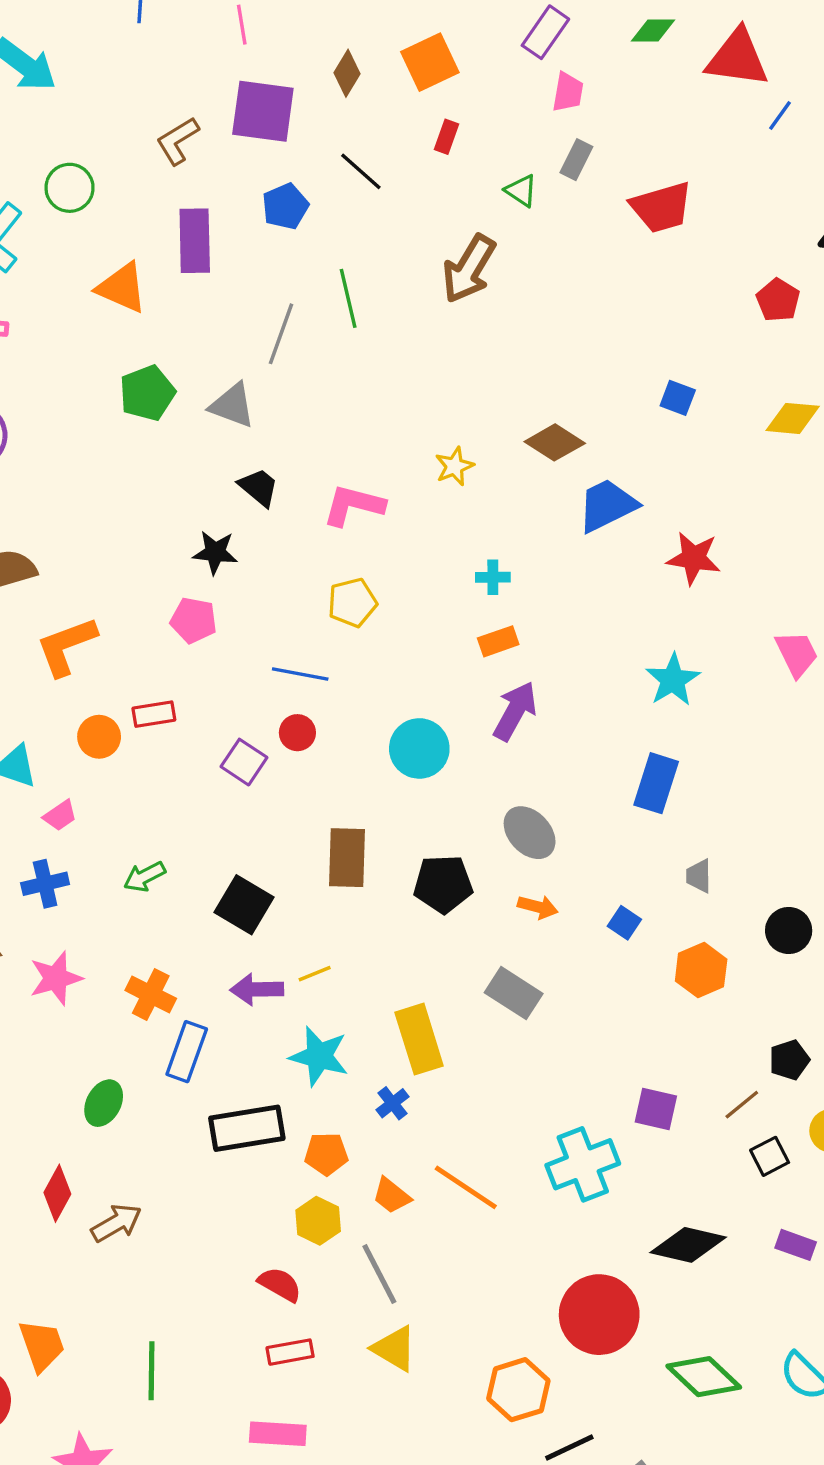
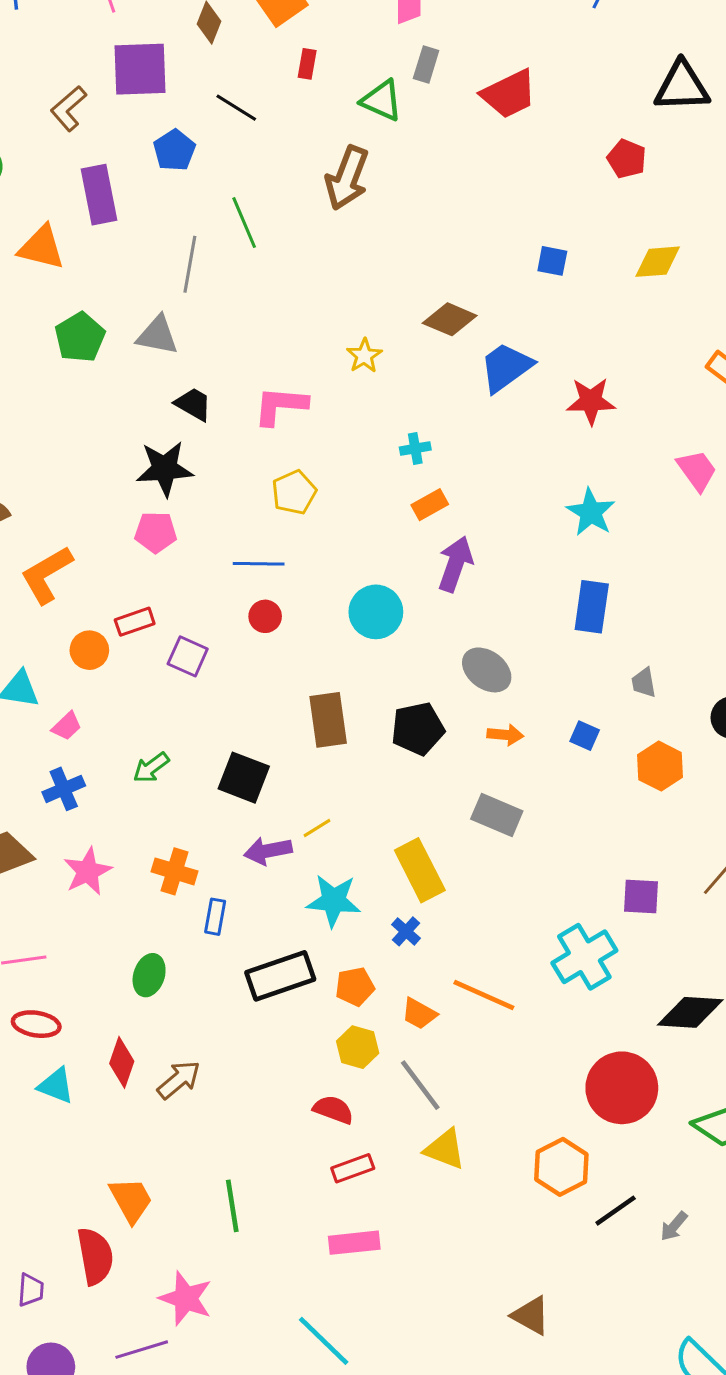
green triangle: (521, 191) -> (382, 100), size x1.4
black star: (215, 552) -> (165, 469), size x1.4
purple square: (244, 762) -> (188, 656), moved
blue rectangle: (187, 1052) -> (215, 917), size x0.7

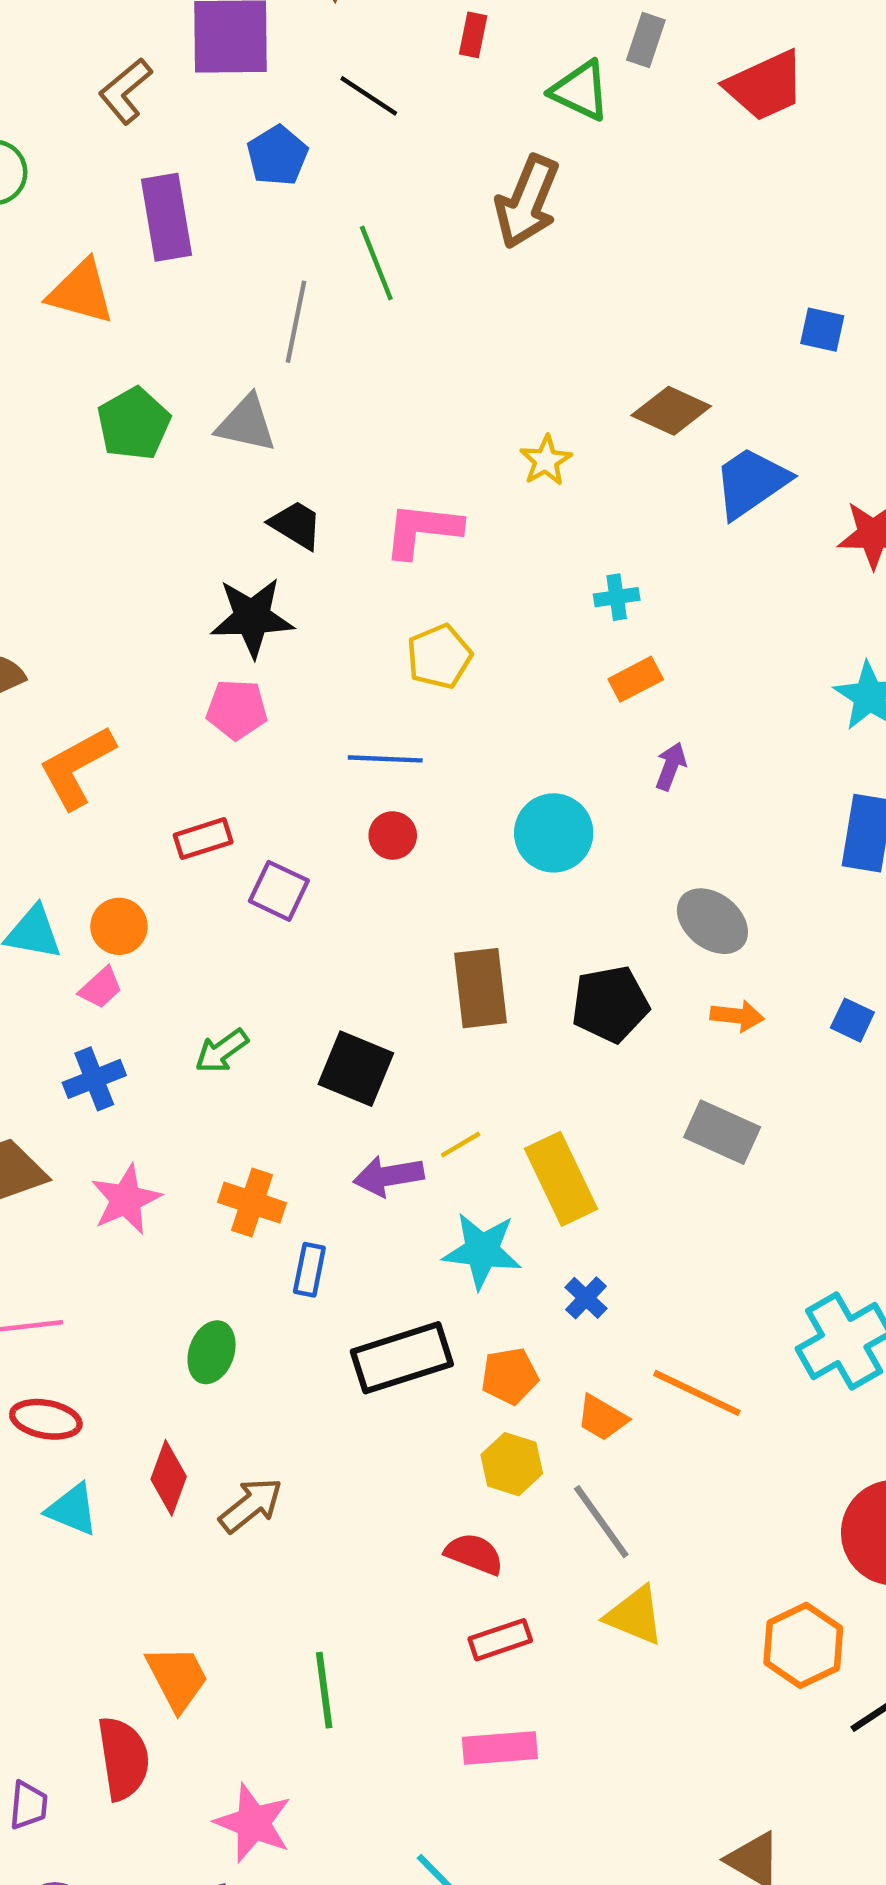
purple arrow: (455, 564) -> (671, 766), size x0.6
orange circle: (89, 650) -> (119, 926), moved
yellow rectangle: (420, 870) -> (561, 1179), moved

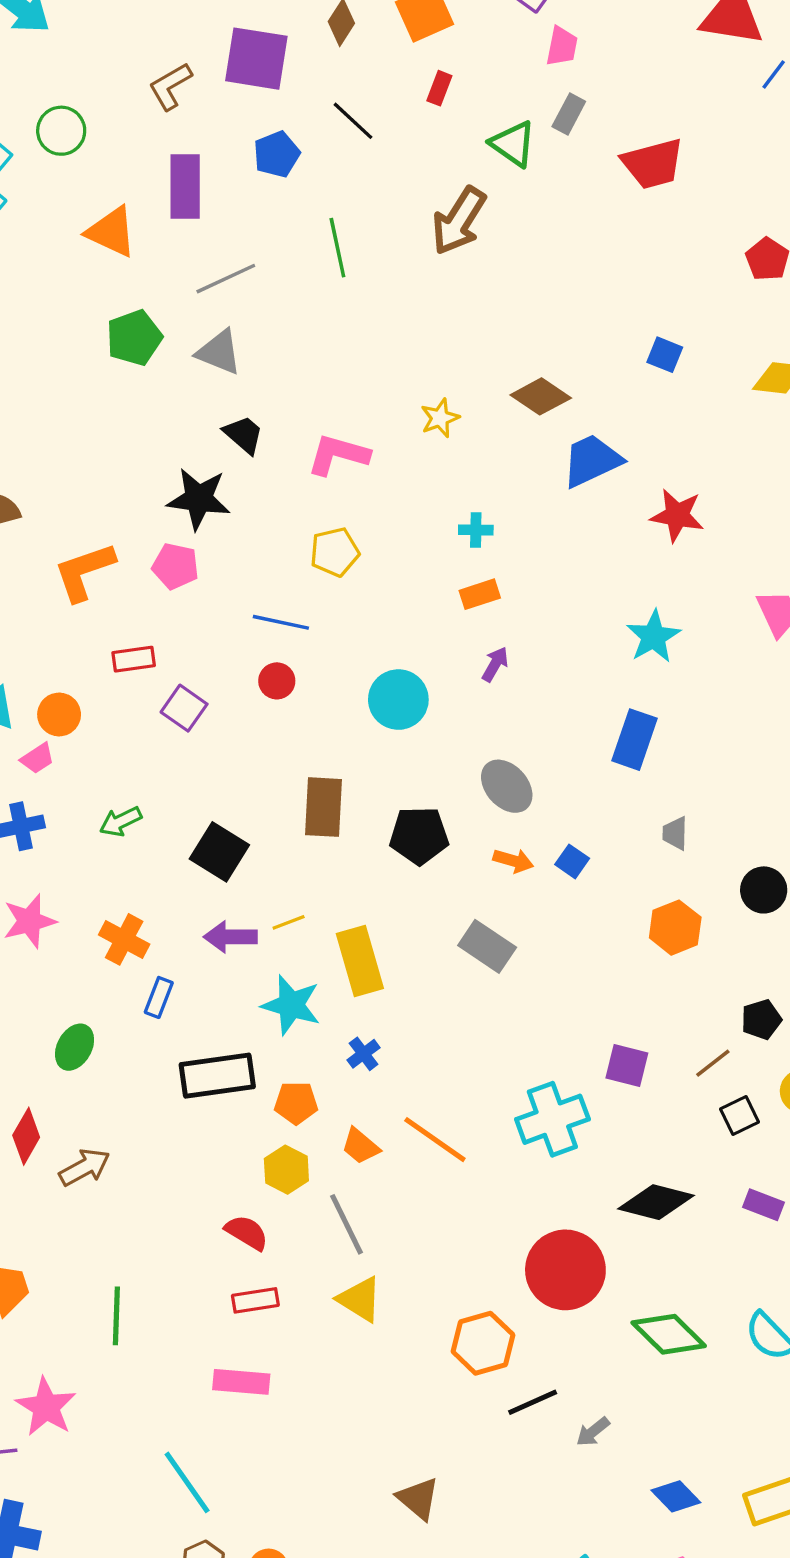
gray line: (296, 322) -> (226, 279), moved, turned 44
orange L-shape: (77, 767) -> (84, 572), moved
blue square: (852, 1020) -> (572, 861), moved

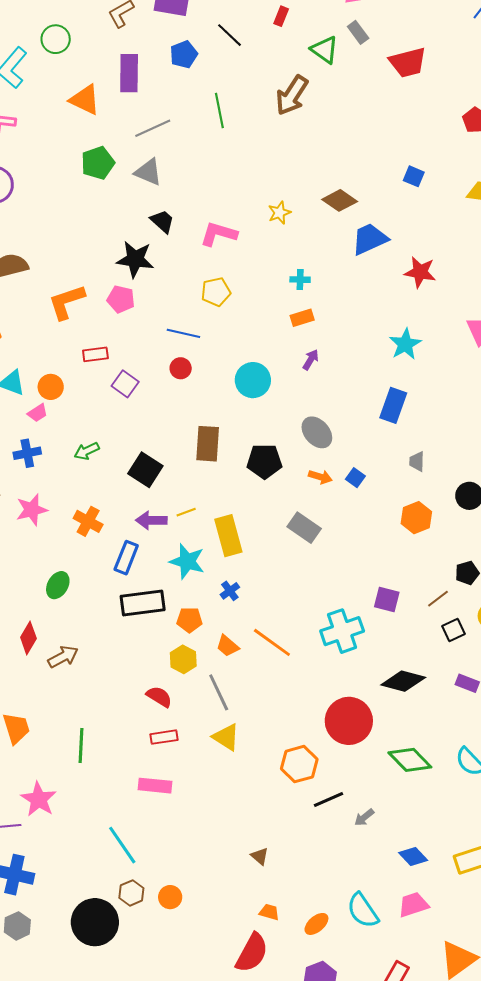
gray rectangle: (569, 114) -> (358, 32), turned -65
blue rectangle: (159, 997) -> (126, 558), moved, size x1.4
brown triangle: (418, 1499) -> (260, 856), size x0.7

